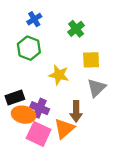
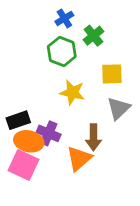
blue cross: (34, 19) -> (64, 18), moved
green hexagon: (29, 48) -> (62, 51), moved
pink square: (39, 134) -> (23, 165), moved

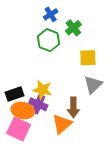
yellow star: (72, 92) -> (42, 90), moved

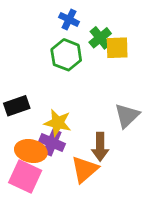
blue cross: (51, 14) -> (69, 19), turned -32
yellow square: (88, 58) -> (117, 48), moved
black rectangle: (14, 94) -> (17, 106), moved

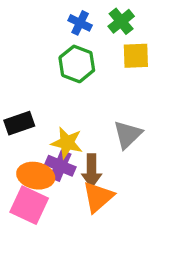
green cross: (100, 38) -> (121, 21), moved
gray triangle: (127, 116) -> (128, 135), moved
brown arrow: (100, 147) -> (92, 171), moved

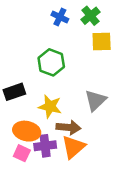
green hexagon: (77, 64) -> (51, 62), moved
purple cross: (60, 166) -> (45, 146), moved, turned -30
brown arrow: (92, 171) -> (68, 127), turned -85
pink square: (29, 205) -> (22, 153), size x0.6

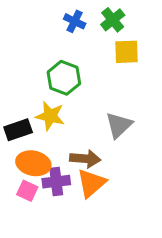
black rectangle: (14, 92) -> (18, 130), moved
yellow star: (50, 107) -> (50, 116), moved

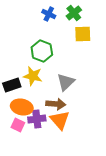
gray triangle: (119, 125) -> (66, 82), moved
orange triangle: (91, 183) -> (60, 120), turned -30

